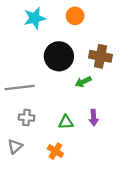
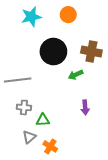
green triangle: (66, 122) -> (43, 120), moved
gray triangle: (15, 146) -> (29, 137), moved
orange cross: (55, 151) -> (50, 146), moved

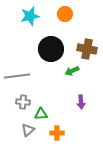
orange cross: (50, 146) -> (57, 133), moved, turned -32

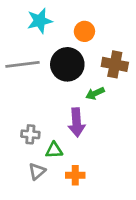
orange circle: (65, 14) -> (84, 31), moved
gray line: (17, 76) -> (22, 64), moved
purple arrow: (81, 102) -> (77, 122), moved, size x1.5

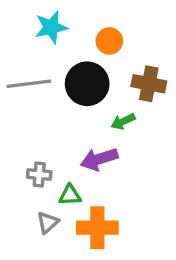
purple arrow: (77, 122) -> (99, 159), turned 76
orange cross: (75, 175) -> (97, 228), size x1.6

